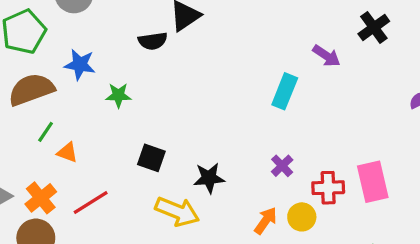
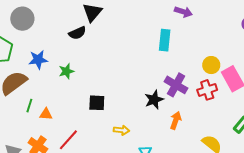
purple cross: (282, 166) -> (176, 85), size x1.6
black star: (209, 178) -> (154, 100), moved
yellow arrow: (177, 211) -> (122, 130), size x0.6
yellow circle: (302, 217) -> (211, 65), moved

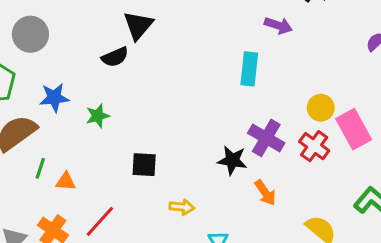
red cross: (207, 90) -> (314, 146), turned -36
black star: (154, 100) -> (232, 160), turned 30
orange arrow: (176, 120) -> (265, 193), turned 126

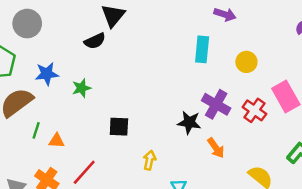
yellow circle: (321, 108) -> (246, 62), moved
yellow arrow: (182, 207) -> (149, 160), turned -84

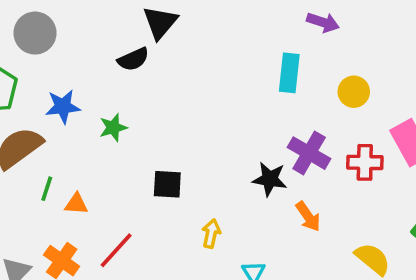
red cross: (254, 110) -> (365, 162), turned -35

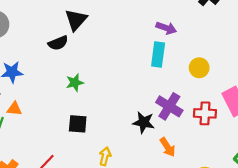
purple arrow: (323, 22) -> (166, 28), moved
green star: (113, 128) -> (75, 83), moved
orange triangle: (76, 204) -> (14, 109), moved

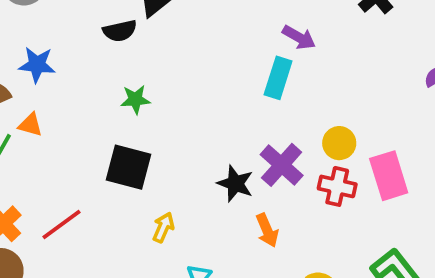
yellow circle: (199, 68) -> (339, 143), moved
black square: (78, 124) -> (128, 167), size x1.4

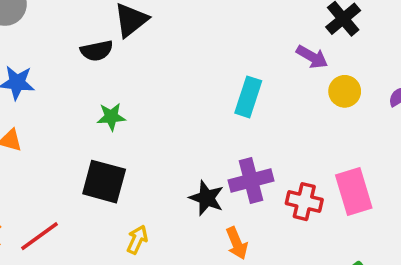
purple arrow: (299, 37) -> (312, 57), moved
yellow circle: (339, 143) -> (345, 91), moved
purple cross: (282, 165) -> (251, 181), turned 33

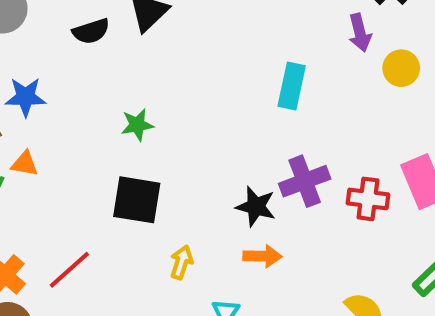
black semicircle: (97, 51) -> (91, 31), moved
purple arrow: (312, 57) -> (360, 33), turned 52
orange arrow: (237, 243) -> (262, 256), moved, turned -60

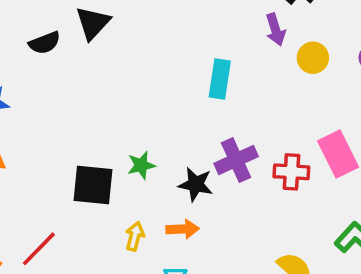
green star: (137, 125) -> (141, 165), moved
orange arrow: (262, 256) -> (183, 229), moved

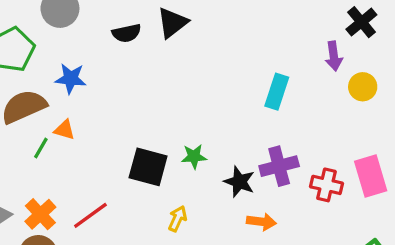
orange arrow: (183, 229) -> (261, 222), moved

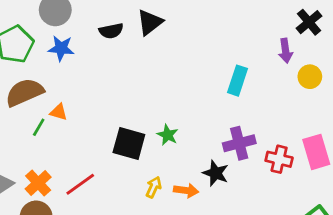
blue star: (71, 79) -> (61, 48), moved
green star: (194, 157) -> (168, 135), turned 30
black star: (239, 182) -> (216, 173), moved
orange arrow: (261, 222) -> (186, 190), moved

